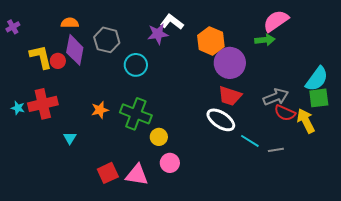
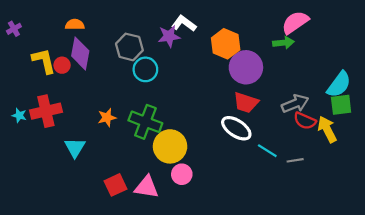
gray hexagon: (107, 40) -> (129, 47), moved
yellow circle: (159, 137) -> (170, 146), size x1.8
cyan triangle: (70, 138) -> (75, 147), size x1.5

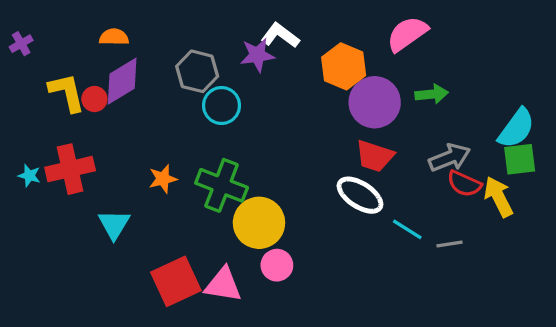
pink semicircle: (295, 22) -> (407, 34), moved
green arrow: (283, 43) -> (432, 94), moved
purple diamond: (80, 53) -> (122, 81), turned 48
red square: (115, 185) -> (176, 281), size x1.4

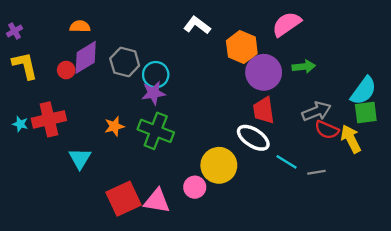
purple star: (257, 55) -> (153, 93), moved
gray hexagon: (197, 71) -> (125, 62), moved
yellow L-shape: (67, 92) -> (25, 65), moved
red trapezoid: (375, 156) -> (264, 110), turned 64
yellow circle: (259, 223) -> (219, 165), moved

